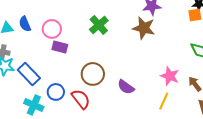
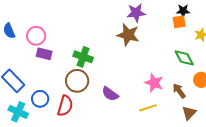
green cross: (99, 25) -> (83, 57), moved, turned -30
red semicircle: (81, 99) -> (65, 106), turned 55
yellow line: (164, 101) -> (148, 108), turned 48

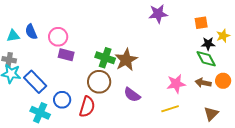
black star: (183, 11) -> (208, 44), moved
brown star: (128, 35) -> (126, 60), moved, turned 30
pink star: (154, 83) -> (176, 84), turned -30
brown arrow: (179, 91) -> (203, 83), moved, turned -42

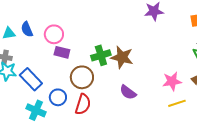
green cross: (105, 58) -> (101, 55), turned -36
brown star: (126, 60) -> (122, 57), turned -30
brown circle: (99, 82) -> (82, 77), moved
yellow line: (170, 109) -> (177, 103), moved

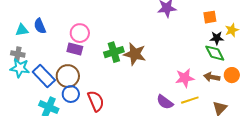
pink circle: (54, 34) -> (80, 33), moved
brown circle: (82, 77) -> (68, 76), moved
purple semicircle: (128, 92) -> (165, 102), moved
red semicircle: (83, 104) -> (96, 101), turned -40

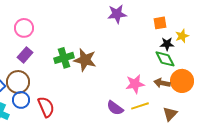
pink circle: (80, 33) -> (24, 28), moved
purple rectangle: (75, 49) -> (25, 55), turned -63
orange circle: (232, 75) -> (182, 81), size x1.5

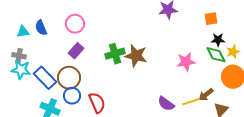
yellow star: (182, 36) -> (233, 52), moved
brown arrow: (162, 83) -> (206, 95), moved, turned -49
pink star: (135, 84) -> (186, 62), moved

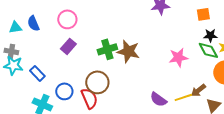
blue rectangle: (45, 78) -> (37, 73), size x0.7
brown circle: (69, 78) -> (97, 82), moved

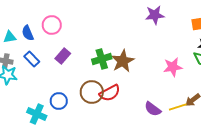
pink circle: (67, 19) -> (52, 25), moved
brown star: (128, 51) -> (123, 61), turned 30
blue rectangle: (37, 73) -> (32, 59), moved
red semicircle: (89, 98) -> (110, 93), moved, turned 85

